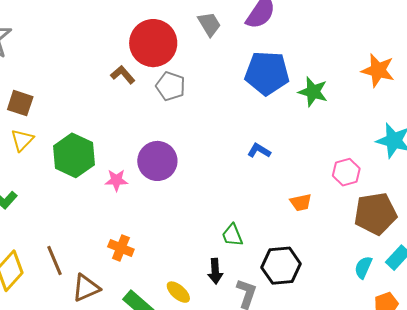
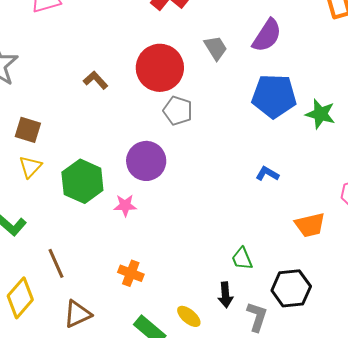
brown L-shape: (123, 75) -> (96, 80), moved
purple circle: (157, 161) -> (146, 161), moved
orange trapezoid: (301, 203) -> (310, 225), size x1.4
brown line: (54, 261) -> (56, 263), moved
brown triangle: (86, 288) -> (77, 314), moved

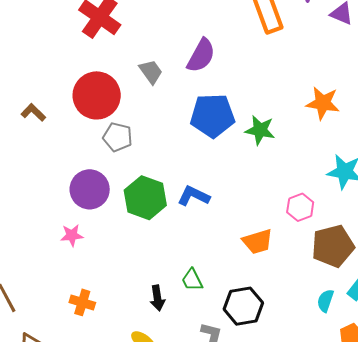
blue L-shape: (267, 174) -> (194, 196), moved, size x1.4
green hexagon: (82, 181) -> (145, 198), moved
black arrow: (225, 295) -> (157, 298), moved

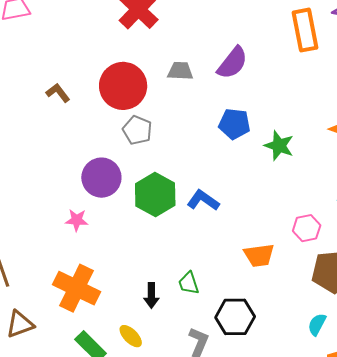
gray trapezoid: (151, 72) -> (180, 71), turned -60
blue pentagon: (213, 116) -> (234, 124), size x0.7
orange cross: (82, 302) -> (77, 288), size x1.8

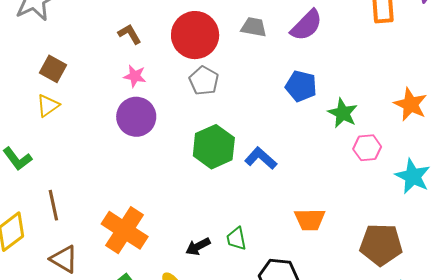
purple circle: (101, 178) -> (136, 117), moved
pink star: (77, 220) -> (135, 76), moved
pink hexagon: (307, 228) -> (367, 148), moved
black arrow: (151, 295) -> (198, 246), turned 55
brown triangle: (20, 324) -> (64, 259), turned 44

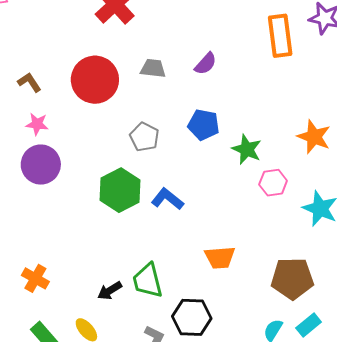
purple semicircle: (306, 25) -> (206, 64), size x0.7
gray pentagon: (204, 81) -> (144, 137), moved
orange cross: (125, 230) -> (35, 278), size x0.6
green trapezoid: (236, 239) -> (148, 281), size x1.5

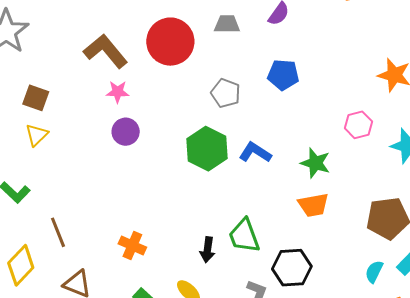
brown L-shape: (29, 82) -> (106, 51), size x1.8
green star: (247, 149) -> (315, 163), moved
purple circle: (41, 165) -> (126, 132), size x0.7
black arrow: (110, 291) -> (207, 250), turned -45

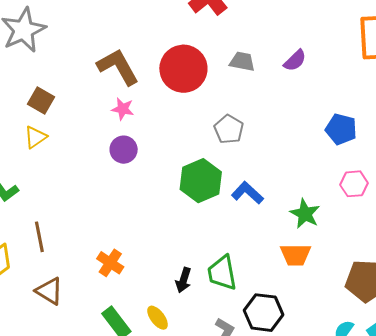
blue pentagon: (283, 75) -> (341, 129), moved

